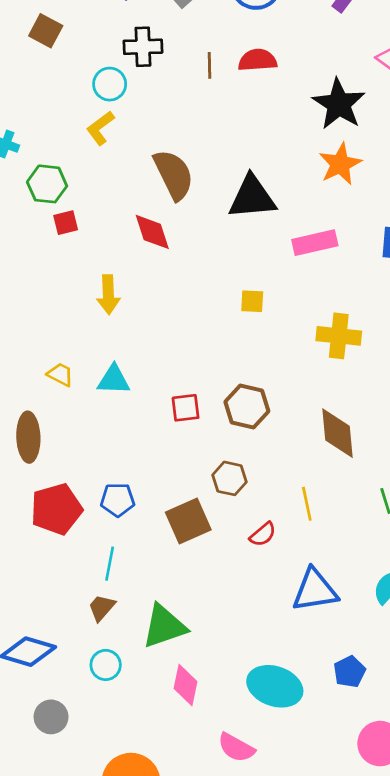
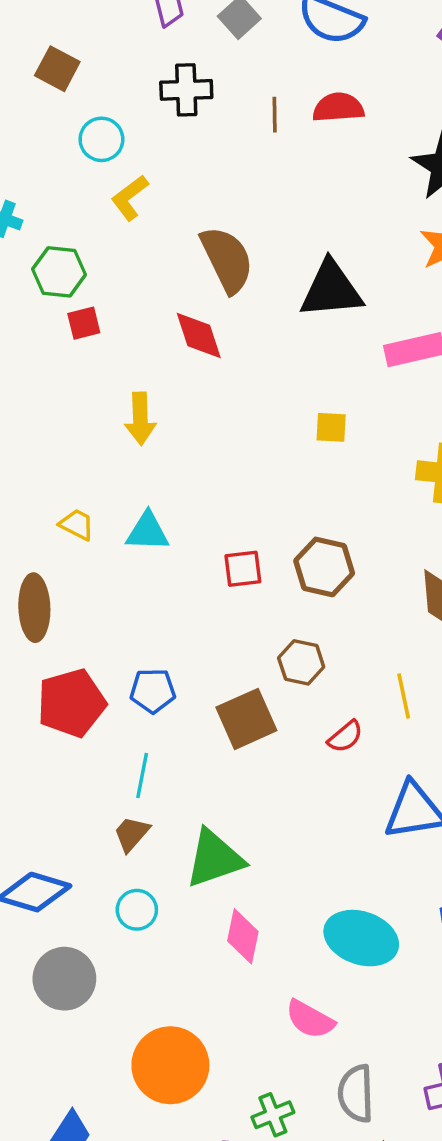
cyan circle: (110, 84) -> (101, 139), moved
gray circle: (51, 717) -> (64, 979), size x1.4

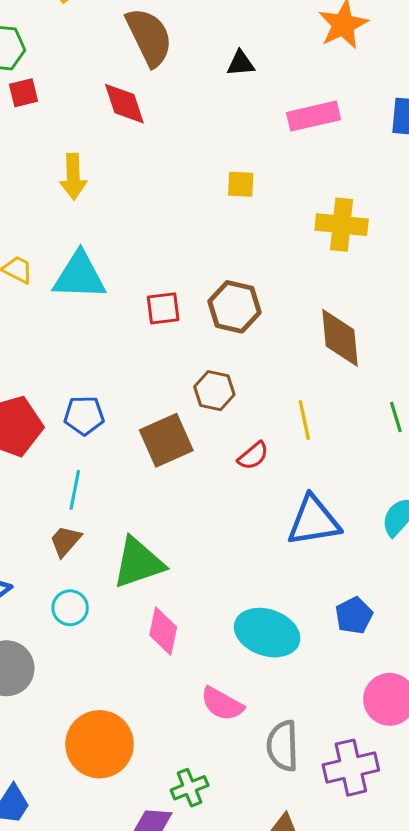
black triangle: (331, 290) -> (241, 63), size x0.5
cyan triangle: (147, 532) -> (79, 276), size x1.4
gray semicircle: (356, 1094) -> (283, 746), moved

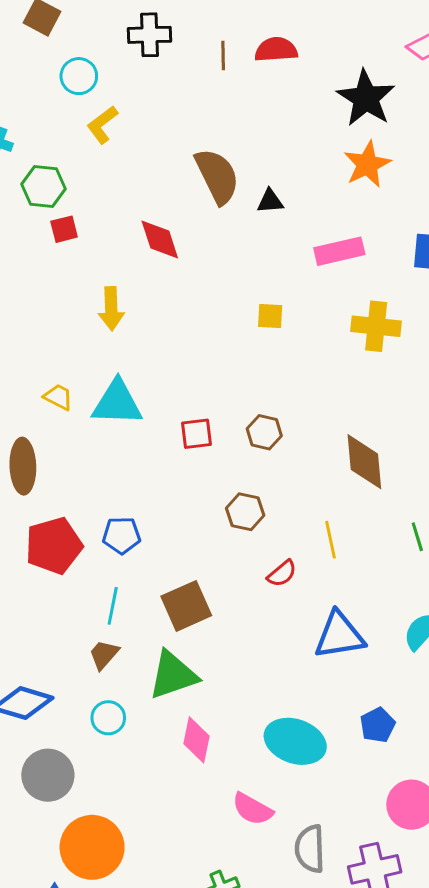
brown semicircle: (149, 37) -> (217, 176), moved
yellow cross: (342, 225) -> (376, 326), moved
brown hexagon: (235, 307) -> (264, 432), size x0.7
brown square: (166, 440) -> (186, 606), moved
orange circle: (100, 744) -> (92, 847), moved

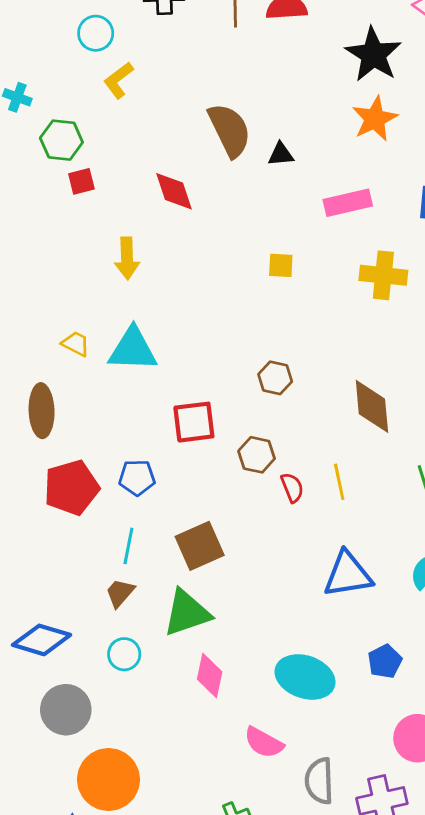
red square: (197, 434) -> (194, 422), moved, size x1.4
red semicircle: (282, 574) -> (292, 488), moved, turned -72

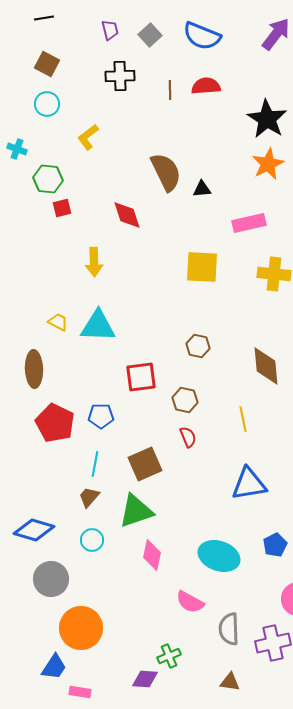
cyan circle: (96, 33) -> (47, 104), moved
yellow square: (281, 265) -> (202, 267), size x1.8
red pentagon: (71, 488) -> (55, 423), turned -30
red semicircle: (292, 488) -> (188, 437), moved

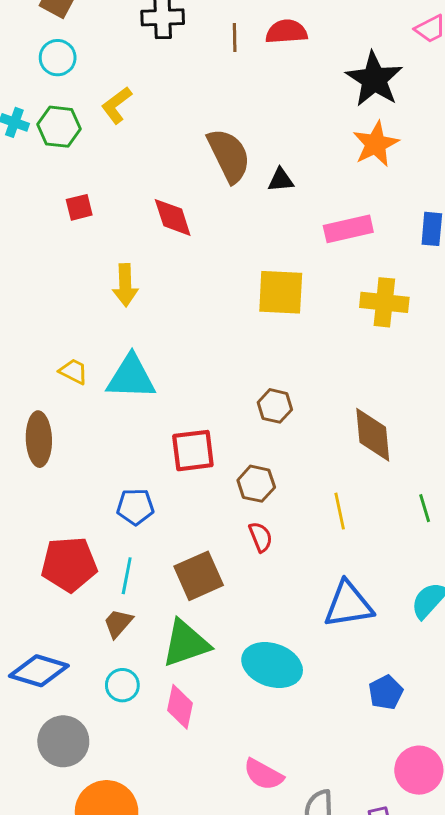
green hexagon: (48, 179) -> (59, 127), moved
red pentagon: (55, 423) -> (69, 564), moved, turned -30
pink diamond: (152, 555) -> (180, 707), moved
cyan ellipse: (219, 556) -> (272, 665), moved

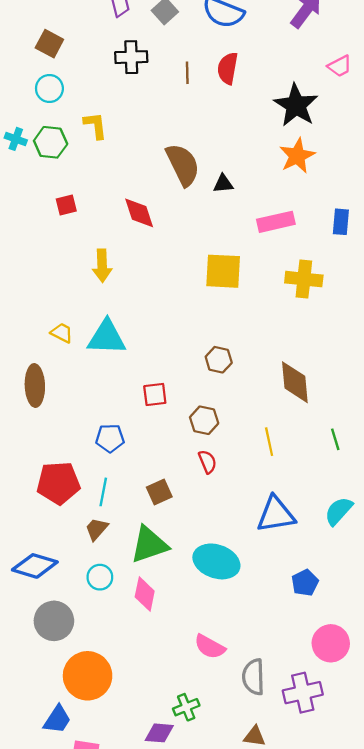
red semicircle: (286, 32) -> (228, 68), turned -76
yellow L-shape: (117, 105) -> (95, 125), turned 120
red square: (193, 451) -> (155, 394), size x0.7
brown square: (199, 576) -> (159, 492), size x0.7

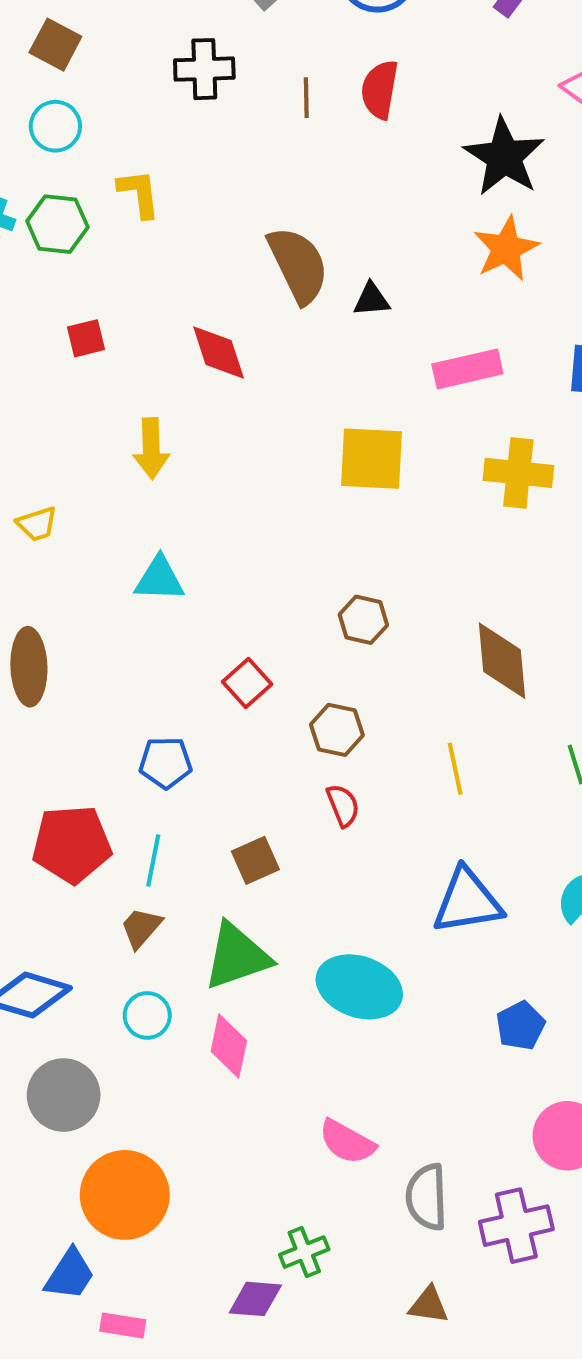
yellow trapezoid: (62, 333) -> (37, 524), moved, turned 135
cyan triangle: (107, 337) -> (159, 579), size x0.7
red square: (155, 394) -> (247, 683), turned -35

